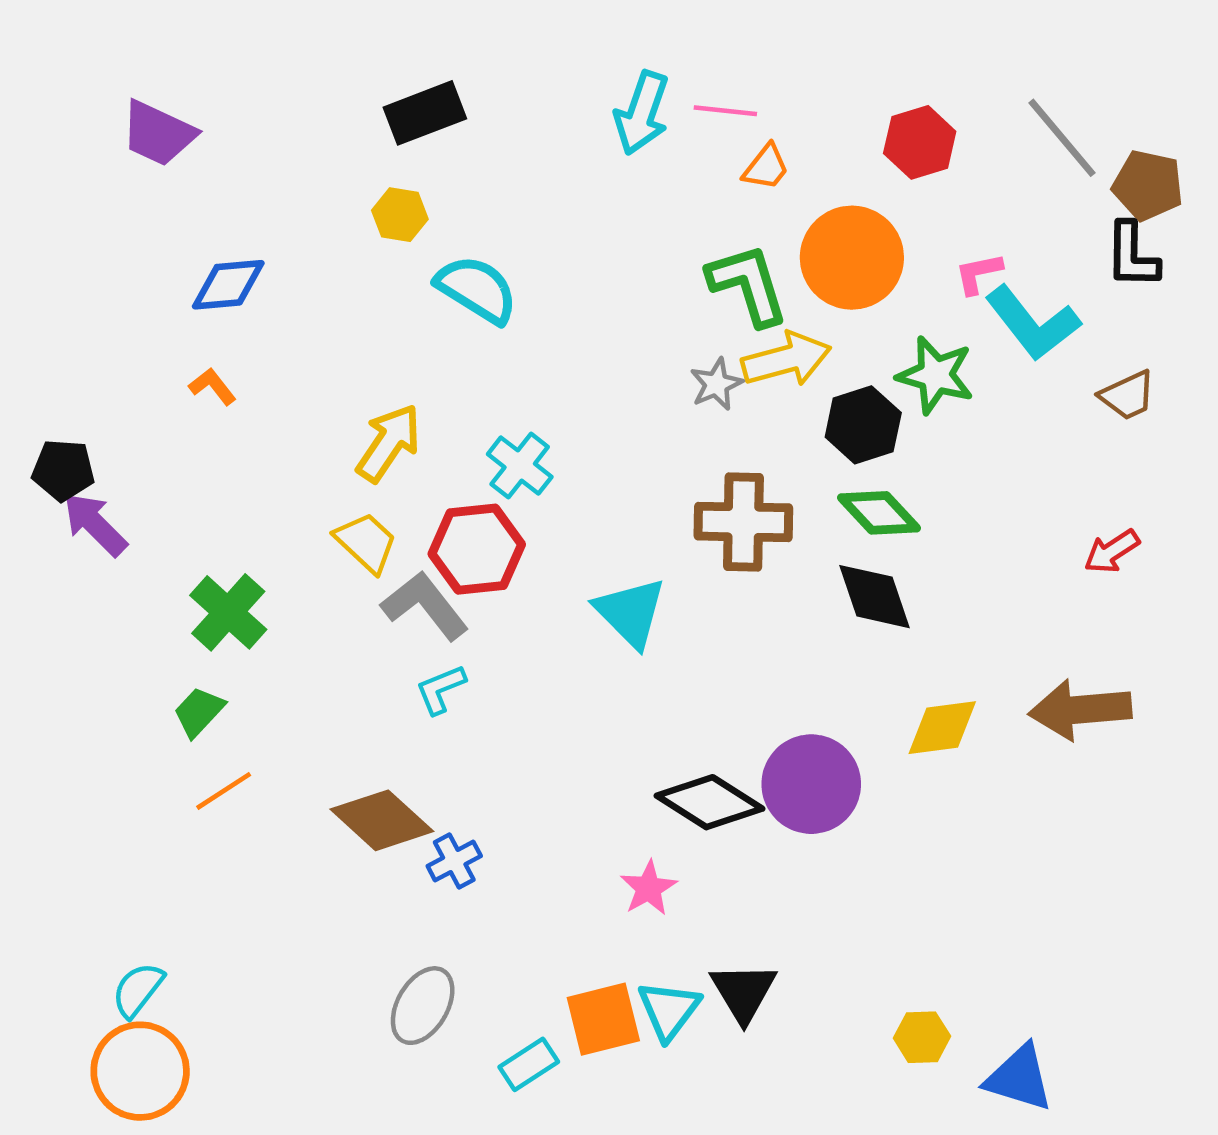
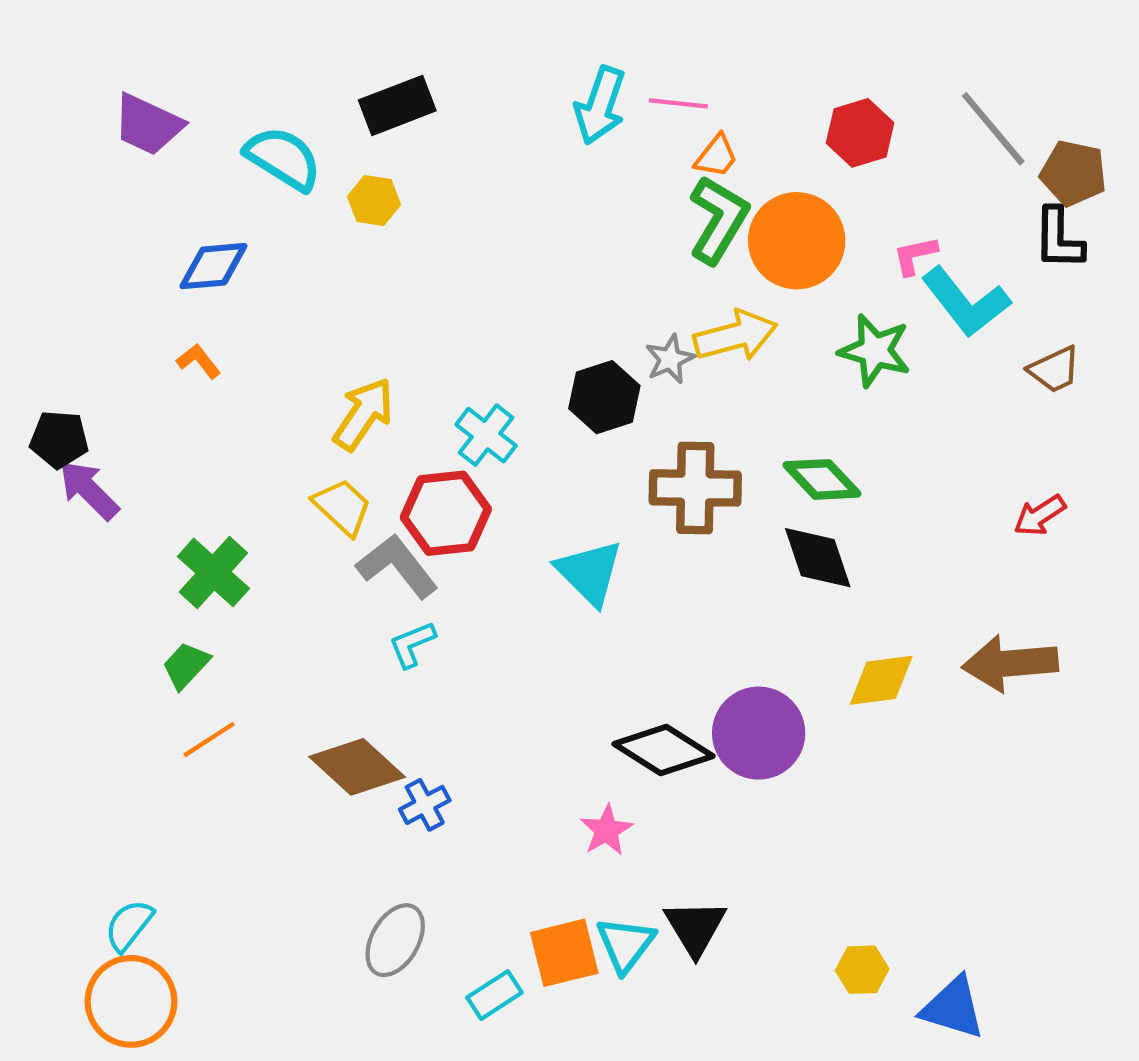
green L-shape: (748, 285) -> (718, 220), moved, turned 48
cyan semicircle: (477, 289) -> (283, 158), moved
black hexagon: (863, 425) -> (604, 397), moved

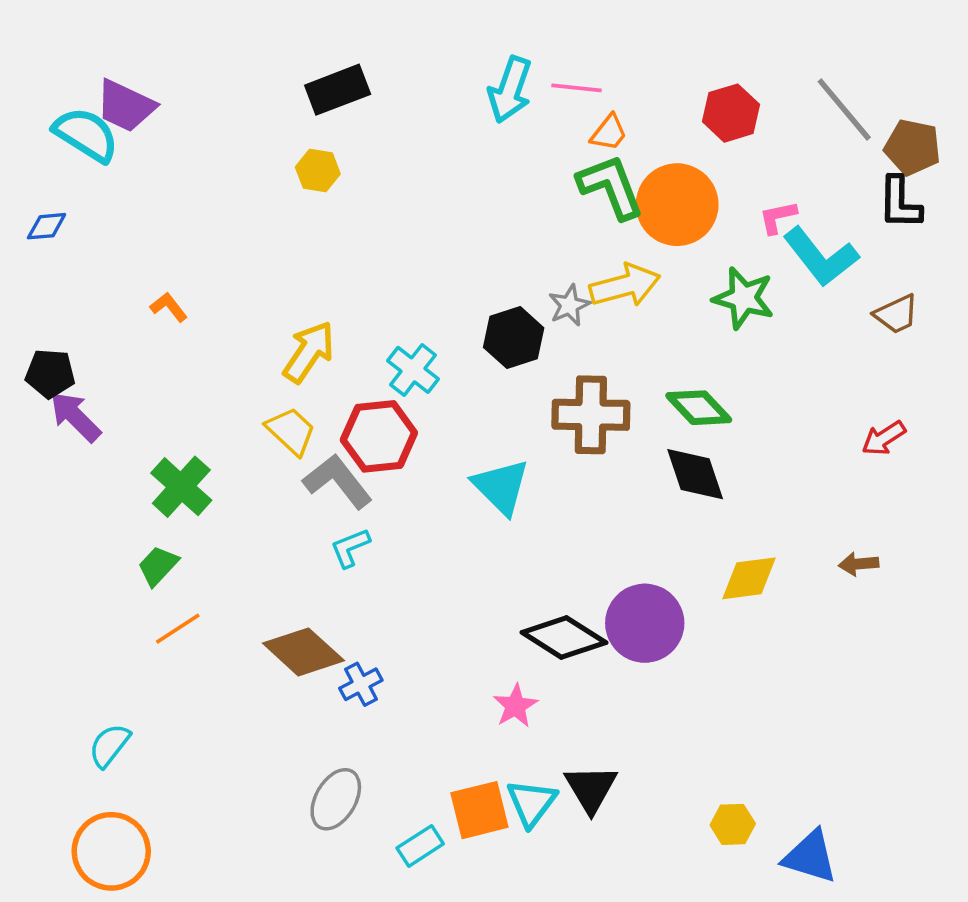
cyan semicircle: (283, 158) -> (86, 135), moved
green L-shape: (718, 220) -> (611, 187), turned -52
blue diamond: (213, 266) -> (47, 226), moved, size x0.7
brown arrow: (1010, 663) -> (859, 564), size x0.5
cyan semicircle: (129, 925) -> (109, 745), moved

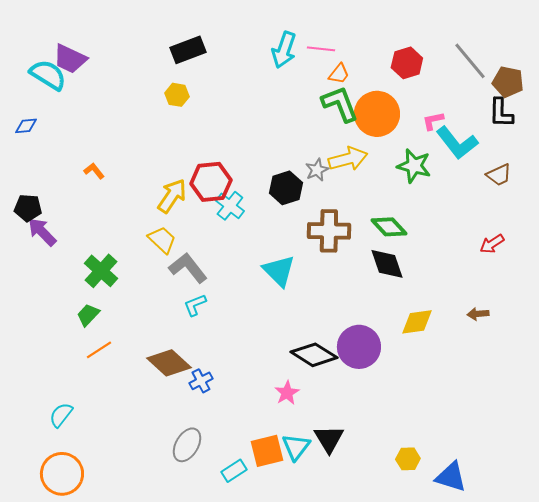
red hexagon: (379, 436) -> (211, 182), moved

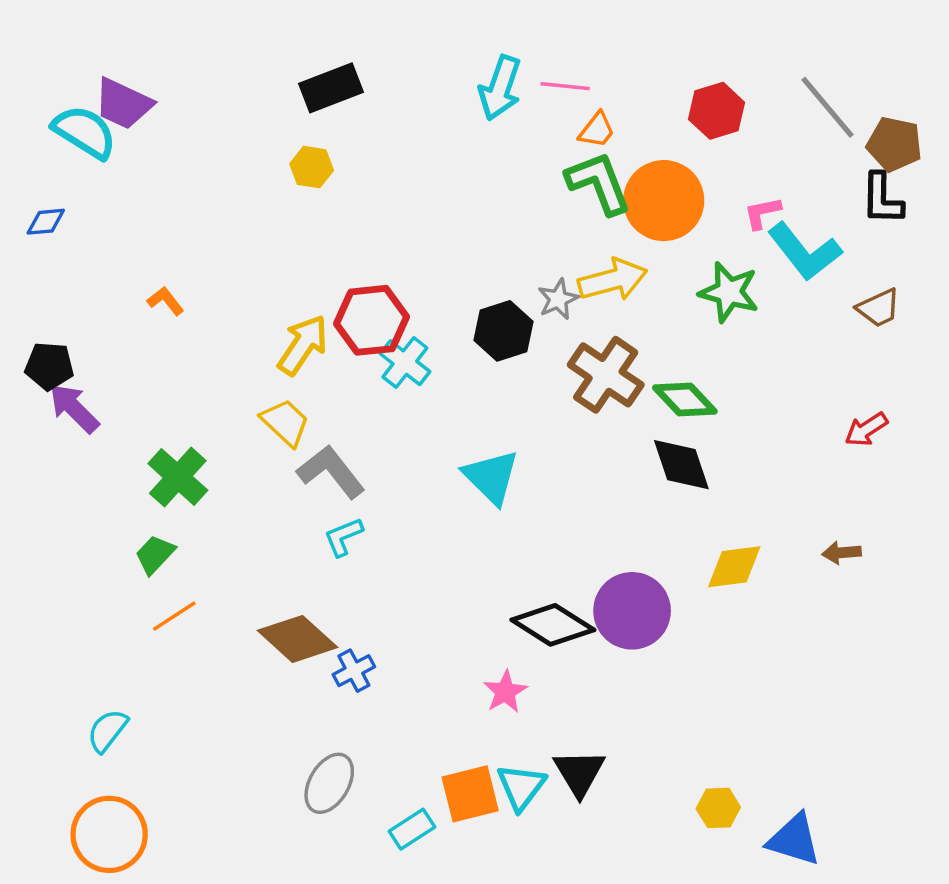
brown cross: (329, 231) -> (606, 375), moved, turned 33

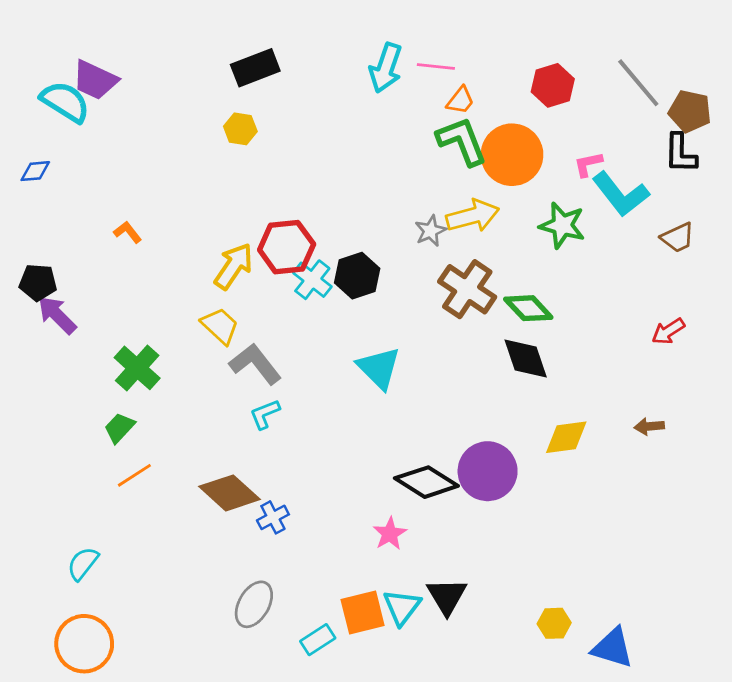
black hexagon: (504, 331) -> (357, 276), moved

